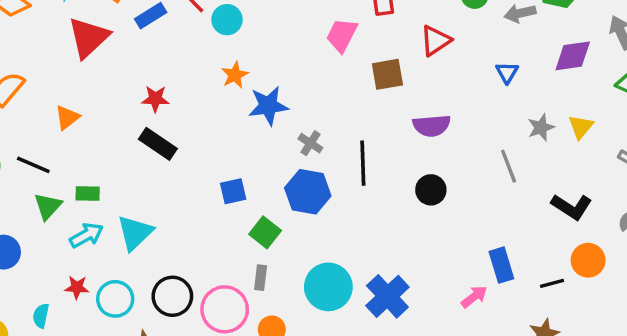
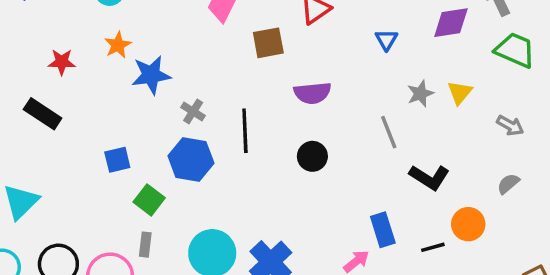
red star: (155, 99) -> (62, 62), moved
black L-shape: (572, 207) -> (429, 177), moved

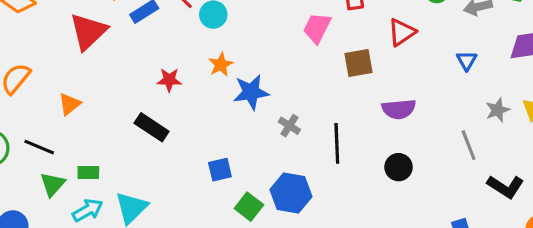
blue hexagon: (191, 160) -> (291, 193), moved

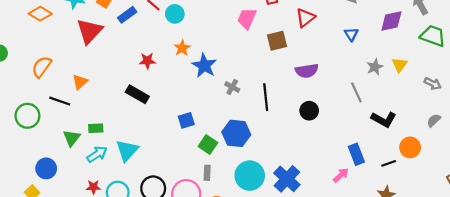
blue star: (251, 92) -> (204, 66), turned -30
black line: (39, 147) -> (60, 101), moved

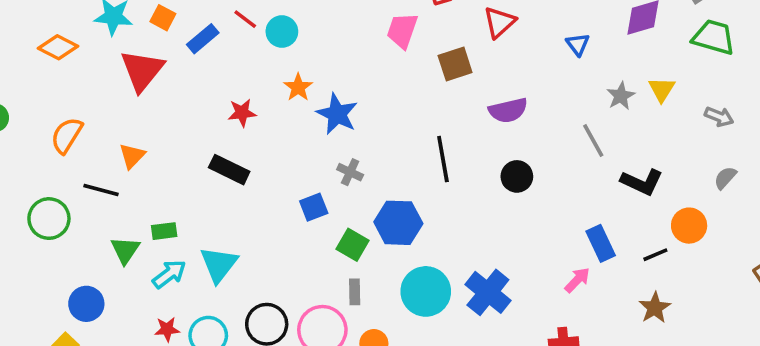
gray cross: (232, 87) -> (350, 172), moved

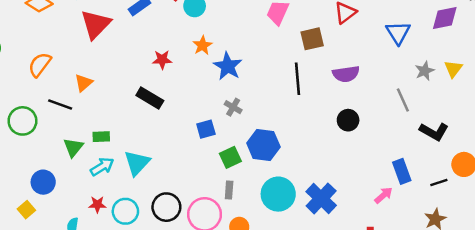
blue triangle: (578, 44) -> (398, 33), size x1.5
black line: (443, 159) -> (297, 79), moved
green square: (353, 245) -> (230, 157), turned 30

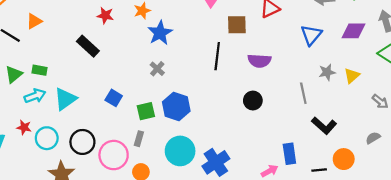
blue square: (206, 129) -> (114, 98), moved, turned 35

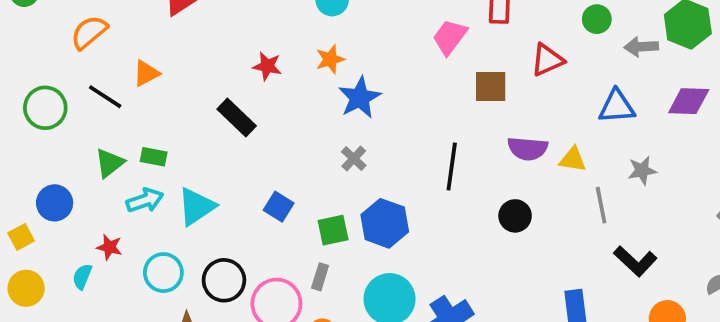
blue triangle: (311, 35) -> (617, 107), turned 45
black line: (217, 56) -> (452, 167), moved
yellow triangle: (352, 76) -> (573, 159), moved, turned 49
red star: (24, 127) -> (109, 247), moved

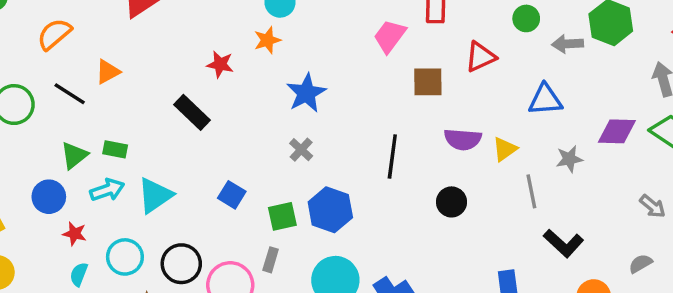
orange star: (330, 59) -> (267, 40), moved
purple diamond: (689, 101) -> (617, 131), moved
yellow triangle: (573, 159) -> (505, 149), turned -44
blue circle: (55, 203) -> (49, 197), moved
cyan semicircle: (82, 277) -> (79, 274), moved

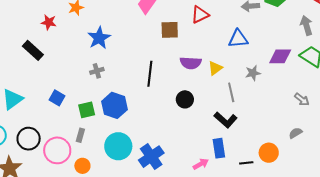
gray cross: (301, 150) -> (97, 71), turned 32
black L-shape: (564, 243) -> (226, 120), moved

